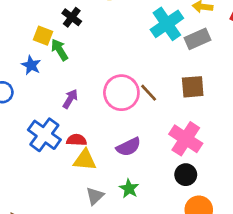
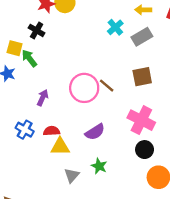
cyan cross: (167, 24) -> (115, 27), size x0.6
blue cross: (44, 135) -> (25, 130), size x0.7

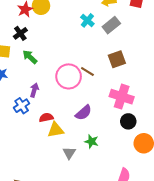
black cross: (37, 30) -> (20, 33), turned 32
green arrow: (29, 58) -> (30, 57), moved
blue cross: (25, 130) -> (22, 106), moved, turned 35

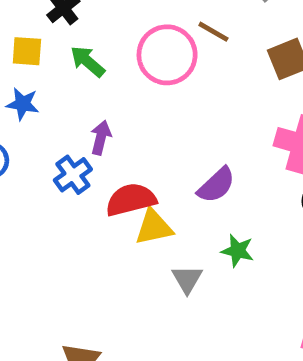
brown line: (87, 71) -> (213, 32), moved
pink circle: (69, 76) -> (167, 55), moved
red semicircle: (46, 117) -> (131, 200), size x1.5

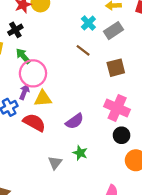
pink circle: (167, 55) -> (33, 73), moved
red semicircle: (131, 200) -> (34, 122), turned 35
yellow triangle: (154, 227) -> (43, 98), moved

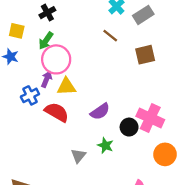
black cross: (15, 30) -> (47, 13), moved
green arrow: (23, 56) -> (46, 41), turned -105
pink cross: (117, 108) -> (150, 118), moved
black circle: (122, 135) -> (129, 127), moved

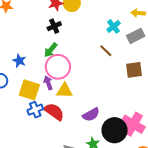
yellow square: (17, 31) -> (29, 90), moved, size x1.5
purple arrow: (47, 79) -> (48, 83), turned -48
blue cross: (30, 95) -> (35, 110), moved
black circle: (129, 127) -> (115, 130), size x1.6

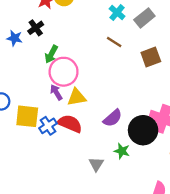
black cross: (54, 26) -> (36, 28), moved
blue star: (19, 61) -> (15, 38), moved
yellow square: (29, 90) -> (27, 116), moved

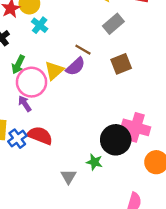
cyan cross: (117, 13) -> (40, 25), moved
yellow triangle: (77, 97) -> (54, 71), moved, turned -30
purple semicircle: (113, 118) -> (75, 66), moved

